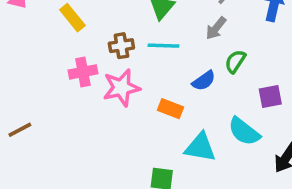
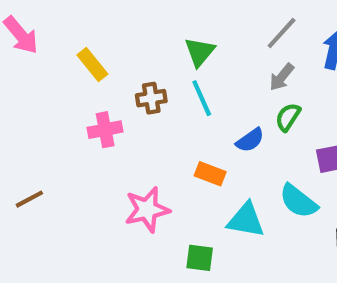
gray arrow: (216, 28) -> (282, 77), moved
cyan line: (163, 46) -> (202, 98), turned 64
pink star: (121, 88) -> (147, 210), moved

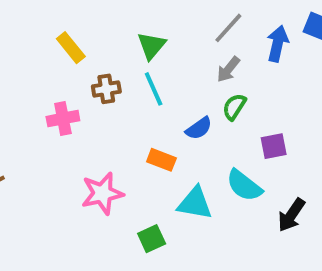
yellow rectangle: (92, 65) -> (71, 48), moved
green square: (200, 258) -> (152, 239), turned -32

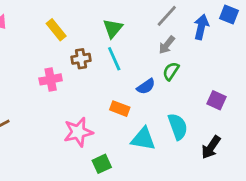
purple square: (274, 146) -> (217, 100), moved, turned 36
cyan semicircle: (244, 185) -> (178, 127), turned -148
green square: (152, 239) -> (102, 164), moved

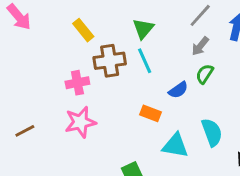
brown cross: (81, 59) -> (110, 61), size x1.5
pink star: (78, 132) -> (80, 122), moved

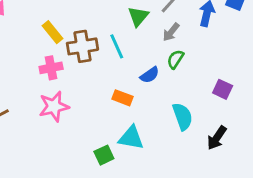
green triangle: (143, 29) -> (138, 16), moved
yellow rectangle: (83, 30) -> (52, 32), moved
cyan triangle: (175, 146) -> (131, 138), moved

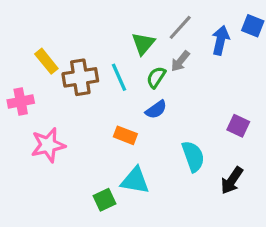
green semicircle: (175, 59) -> (156, 77), moved
pink cross: (51, 68) -> (21, 102), moved

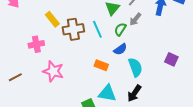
pink star: (48, 145) -> (53, 71), turned 30
cyan semicircle: (193, 156) -> (135, 67), moved
black arrow: (232, 180) -> (134, 93), moved

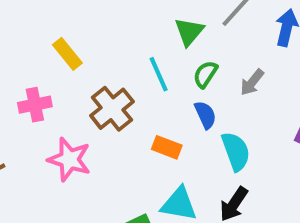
gray arrow: (135, 19) -> (252, 82), moved
brown cross: (73, 29) -> (112, 109), moved, turned -30
blue semicircle: (120, 49) -> (205, 115), turned -80

